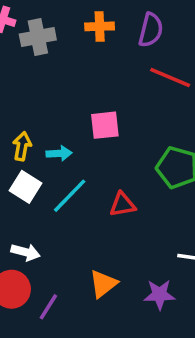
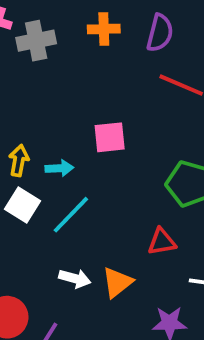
red triangle: (123, 205) -> (162, 242), moved
white arrow: (26, 252) -> (75, 278), moved
orange triangle: (103, 284) -> (117, 282), moved

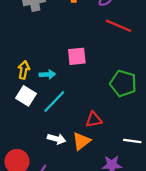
red triangle: (162, 242) -> (94, 120), moved

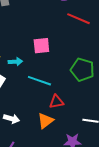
cyan line: (54, 102) -> (39, 81), moved, turned 65
white arrow: (57, 139) -> (11, 119), moved

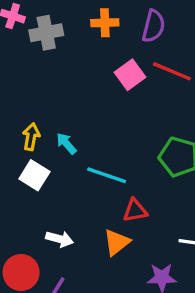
pink square: (41, 46) -> (130, 75), moved, turned -30
cyan arrow: (15, 62) -> (66, 143), turned -128

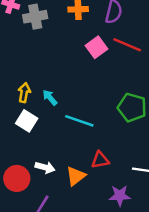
red triangle: (135, 210) -> (100, 160), moved
orange triangle: (117, 242) -> (76, 176), moved
red circle: (21, 272) -> (17, 178), moved

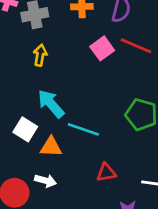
yellow arrow: (24, 93) -> (40, 55), moved
cyan arrow: (50, 98) -> (51, 104), size x1.6
orange triangle: (76, 176) -> (51, 147), moved, turned 40

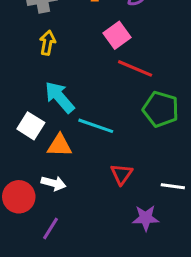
red line: (136, 46) -> (135, 68), moved
red triangle: (106, 173) -> (121, 174), turned -45

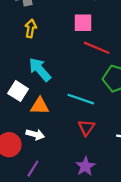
pink square: (117, 35) -> (83, 23), turned 36
cyan line: (96, 126) -> (81, 99), moved
purple star: (146, 218) -> (85, 166), moved, turned -30

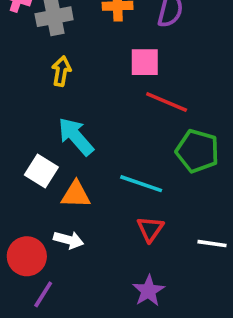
purple line: (33, 169) -> (43, 294), moved

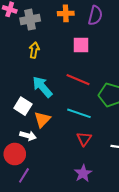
red line: (167, 102) -> (78, 80), moved
orange triangle: (76, 195) -> (42, 119), turned -48
white arrow: (69, 240) -> (28, 136), moved

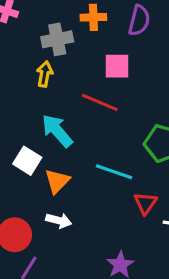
gray cross: (30, 20) -> (57, 39), moved
red line: (78, 80) -> (100, 102), moved
white arrow: (28, 136) -> (59, 221), moved
red triangle: (84, 139) -> (145, 203), moved

